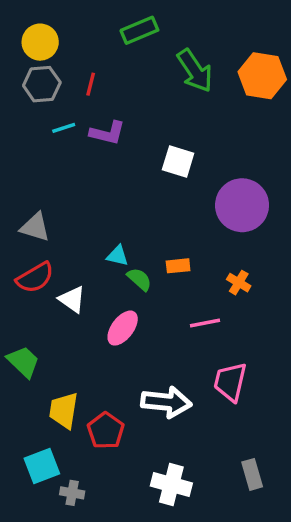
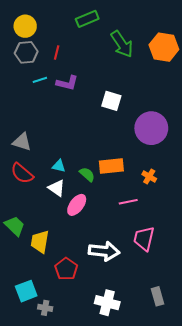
cyan triangle: (118, 256) -> (59, 166), moved
orange rectangle: (178, 266) -> (111, 166), size x1.6
red semicircle: (35, 278) -> (22, 173), turned 70
white triangle: (72, 299) -> (57, 188), moved
yellow trapezoid: (64, 410) -> (40, 242), moved

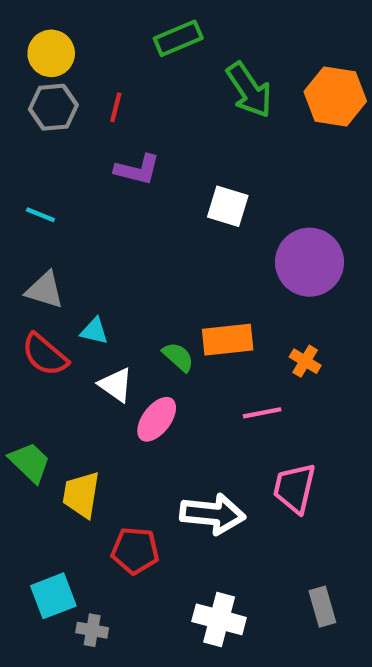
cyan line: (40, 80) -> (40, 215), moved, turned 40
cyan triangle: (59, 166) -> (94, 331), moved
red pentagon: (66, 269) -> (135, 551), turned -30

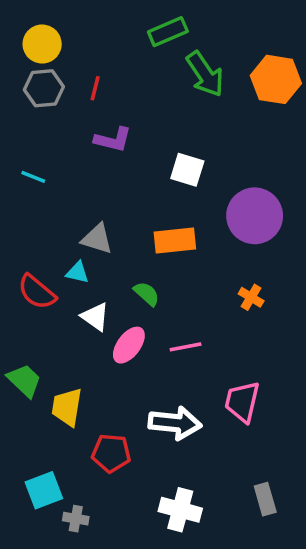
green rectangle: (178, 38) -> (168, 32), moved
gray triangle: (45, 290) -> (97, 239), moved
orange rectangle: (228, 340) -> (175, 241), moved
pink line: (262, 413) -> (186, 347), moved

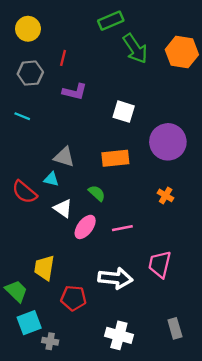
gray hexagon: (44, 88) -> (30, 73), moved
green trapezoid: (24, 380) -> (16, 291), moved

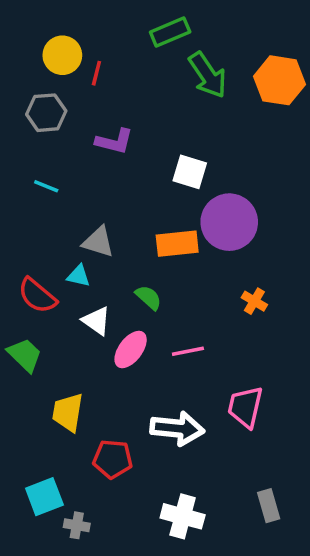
yellow circle: (28, 29) -> (62, 55), moved
red line: (63, 58) -> (96, 73), moved
cyan line: (22, 116) -> (46, 186), moved
purple circle: (168, 142) -> (229, 222), moved
green trapezoid: (16, 291) -> (25, 355), moved

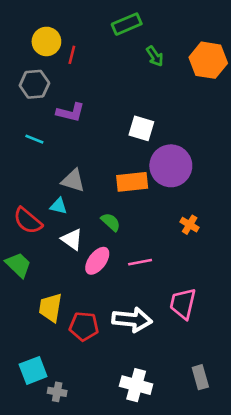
green arrow: (208, 75) -> (155, 56), size x0.6
purple L-shape: (114, 141) -> (71, 112), moved
red pentagon: (113, 459) -> (84, 326), moved

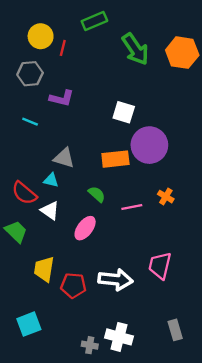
green rectangle: (127, 24) -> (94, 21), moved
green arrow: (155, 56) -> (135, 49), size x1.8
white triangle: (72, 239) -> (50, 211), moved
pink line: (140, 262) -> (132, 207), moved
gray cross: (57, 392) -> (90, 345), moved

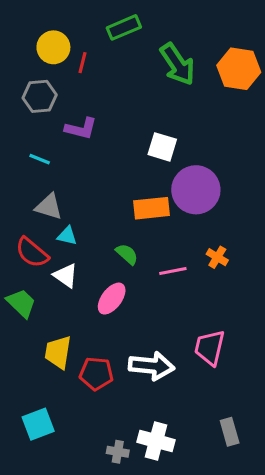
gray triangle: (64, 158) -> (49, 207), moved

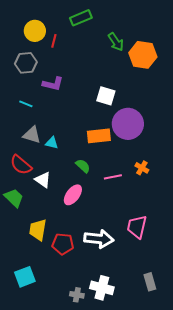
green arrow: (177, 64) -> (116, 42), size x0.7
orange hexagon: (239, 69) -> (143, 55), moved
cyan triangle: (67, 236) -> (52, 143), moved

